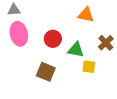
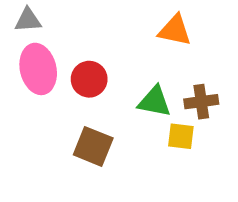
red circle: (53, 39) -> (89, 79), moved
brown cross: (106, 43) -> (201, 102), moved, turned 35

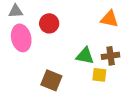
orange triangle: (175, 30) -> (109, 19), moved
red circle: (89, 79) -> (49, 23), moved

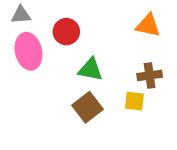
green triangle: (85, 56) -> (91, 69), moved
brown square: (51, 80) -> (88, 107), moved, turned 30

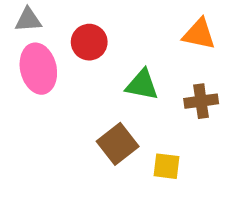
green triangle: (91, 69) -> (142, 85), moved
yellow square: (134, 101) -> (166, 166), moved

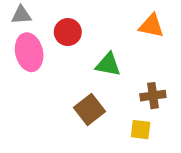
brown cross: (201, 101) -> (153, 96), moved
yellow square: (166, 166) -> (141, 130), moved

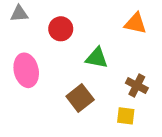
pink ellipse: (29, 52) -> (26, 70), moved
brown cross: (153, 96) -> (137, 86), turned 35

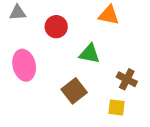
orange triangle: (135, 23) -> (109, 15), moved

